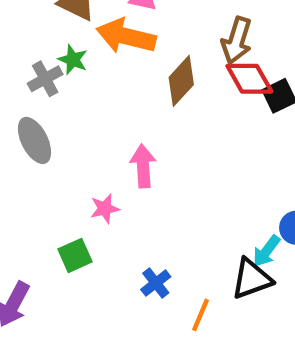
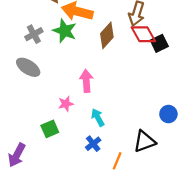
green star: (73, 60) -> (65, 31), moved, size x1.5
gray ellipse: (35, 140) -> (28, 67), turned -30
cyan arrow: (266, 251) -> (98, 117), moved, turned 114

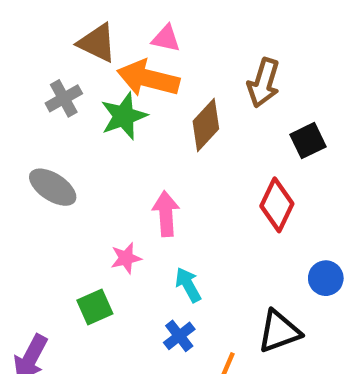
green star: (65, 31) -> (124, 116), turned 30
gray cross: (34, 34) -> (64, 98), moved
red diamond: (143, 34) -> (277, 205), moved, turned 55

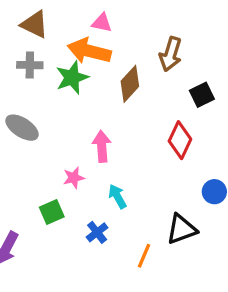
brown triangle: (97, 43) -> (35, 24), moved
gray cross: (64, 98) -> (30, 65), turned 30
blue cross: (179, 336) -> (97, 232), moved

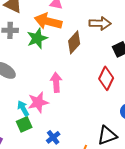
brown arrow: (171, 54) -> (100, 23), turned -105
pink star: (74, 178) -> (38, 102), size x1.5
cyan arrow: (117, 196) -> (23, 108), moved

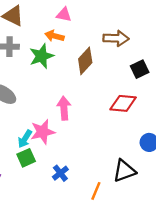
orange arrow: (48, 21) -> (54, 36), size x0.6
red diamond: (106, 78) -> (123, 103), turned 70
cyan arrow: (23, 108) -> (25, 139), turned -119

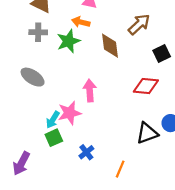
brown arrow: (116, 38) -> (139, 24), turned -45
brown diamond: (85, 61) -> (110, 46), turned -50
black triangle: (124, 171) -> (147, 133), moved

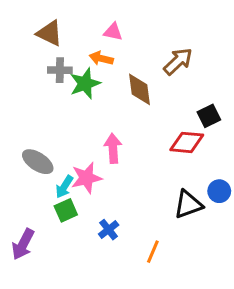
gray cross: (38, 32) -> (60, 70), moved
black square: (162, 54) -> (209, 116), moved
gray ellipse: (33, 77) -> (38, 162), moved

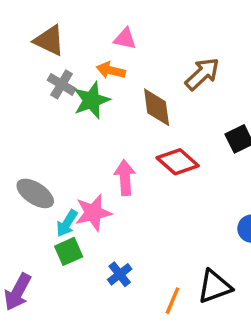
gray cross: (60, 70) -> (62, 84), turned 30
red diamond: (187, 142) -> (178, 162), moved, turned 36
black triangle: (188, 204) -> (215, 287), moved

